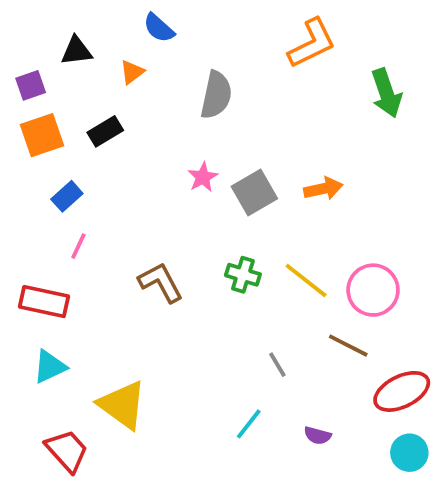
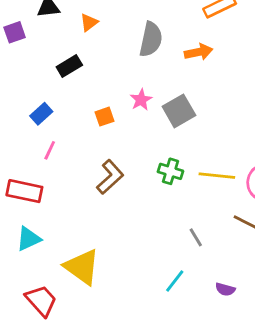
orange square: (42, 135) -> (104, 117), moved, size x0.6
orange arrow: (323, 189) -> (199, 52), moved
yellow line: (306, 281) -> (217, 176), turned -32
brown L-shape: (161, 282) -> (110, 177), turned 76

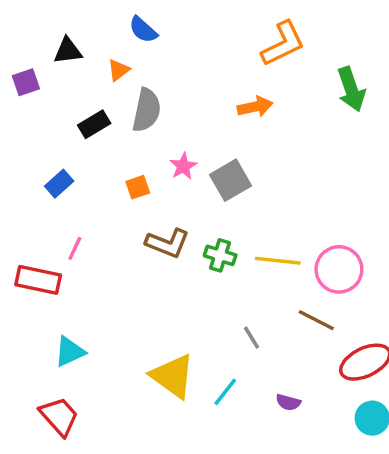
gray semicircle: (151, 39) -> (147, 110), moved
pink line: (50, 150) -> (75, 248), moved
brown L-shape: (110, 177) -> (168, 243), moved, turned 64
cyan triangle: (29, 239) -> (70, 352), moved
yellow triangle: (82, 267) -> (173, 376), moved

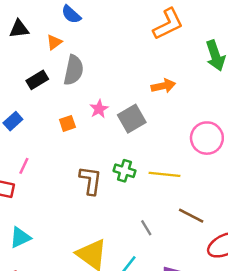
orange arrow: (255, 107) -> (163, 86), moved
brown L-shape: (168, 243) -> (91, 180), moved, turned -104
pink circle: (339, 269) -> (207, 138), moved

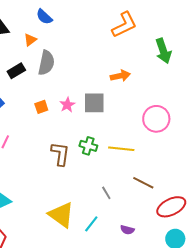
pink star: (99, 109) -> (67, 105), moved
gray square: (132, 119) -> (94, 103), turned 30

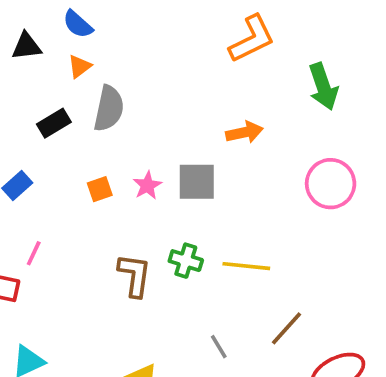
blue semicircle: (44, 17) -> (78, 24), moved
pink circle: (156, 119) -> (331, 184), moved
brown line: (143, 183) -> (287, 328), turned -75

